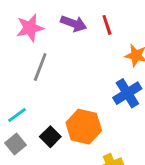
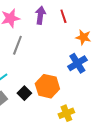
purple arrow: (74, 23) -> (40, 15), turned -102

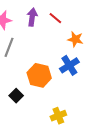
red line: (63, 16) -> (55, 18), turned -32
orange hexagon: (47, 86) -> (39, 75), moved

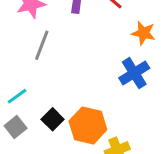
orange hexagon: (39, 75) -> (88, 125), moved

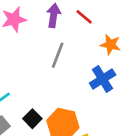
gray line: (42, 45) -> (58, 55), moved

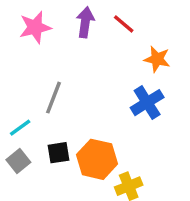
gray line: (58, 55) -> (53, 98), moved
black square: (32, 119) -> (58, 153), turned 36

